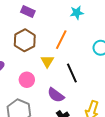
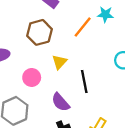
orange line: (61, 40) -> (83, 27), moved

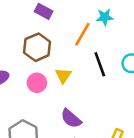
pink circle: (32, 77) -> (37, 83), moved
black line: (84, 81) -> (100, 64), moved

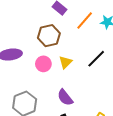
orange line: (82, 34) -> (85, 20), moved
black line: (100, 64) -> (96, 59), turned 54

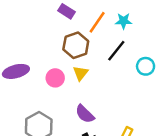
brown hexagon: (49, 36) -> (76, 45), moved
black line: (96, 59) -> (116, 51), moved

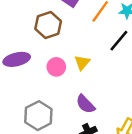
brown hexagon: (76, 45) -> (48, 25), moved

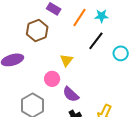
pink circle: (56, 67) -> (52, 79), moved

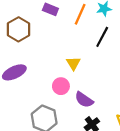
brown hexagon: (37, 30) -> (18, 29), moved

